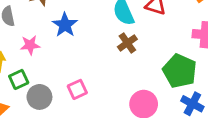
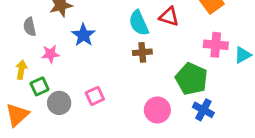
brown cross: (127, 43) -> (142, 52), turned 30

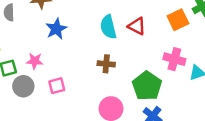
brown cross: (142, 52) -> (106, 64), moved
pink star: (50, 54) -> (35, 61), moved

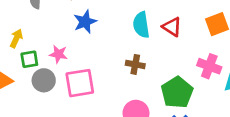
pink square: (57, 86) -> (80, 83), size x1.6

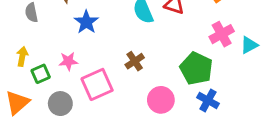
brown cross: (135, 64) -> (135, 61), moved, turned -30
pink cross: (209, 66) -> (222, 34), turned -35
gray circle: (44, 80) -> (60, 104), moved

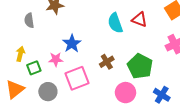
blue star: (86, 22) -> (72, 44), moved
green pentagon: (196, 69) -> (140, 66), moved

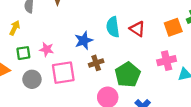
blue star: (72, 44) -> (84, 40), moved
yellow arrow: (20, 54) -> (15, 28), moved

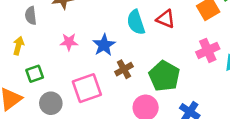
pink star: (47, 49) -> (69, 42), moved

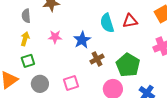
red triangle: (166, 19) -> (130, 21), turned -35
yellow arrow: (18, 46) -> (25, 39), moved
pink square: (87, 88) -> (71, 83), moved, size x0.7

